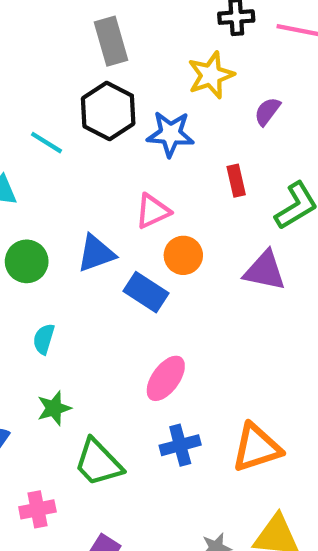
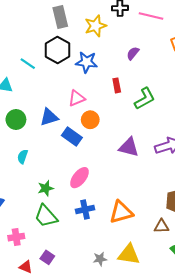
yellow star: (211, 75) -> (95, 26), moved
purple triangle: (265, 271) -> (129, 147), moved
green star: (54, 408) -> (46, 188), moved

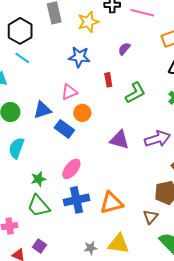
black hexagon: (58, 50) -> (20, 31), moved
cyan semicircle: (23, 157) -> (16, 148), size x1.5
blue cross: (85, 210) -> (77, 200), size x1.4
brown triangle: (161, 226) -> (151, 217), turned -49

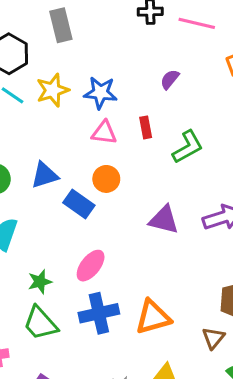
yellow star: (88, 22) -> (53, 90), moved
pink triangle: (69, 92) -> (104, 133), moved, turned 30

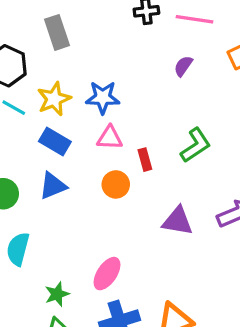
purple semicircle: (170, 79) -> (183, 66), moved
red rectangle: (146, 127) -> (145, 160), moved
blue rectangle: (79, 204) -> (55, 141), moved

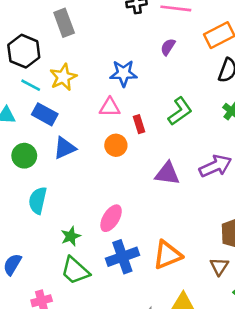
blue star: (103, 97) -> (123, 73), moved
blue rectangle: (55, 141) -> (45, 114), moved

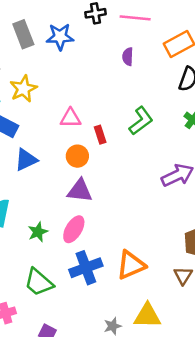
purple semicircle: (168, 47) -> (128, 57), turned -30
blue star: (123, 73) -> (60, 37), moved
purple triangle: (167, 174) -> (80, 191), moved
green star: (71, 236) -> (38, 232), moved

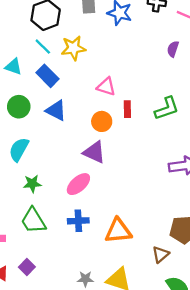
blue triangle: (26, 160) -> (56, 110), turned 35
green star: (38, 232) -> (32, 184), moved
blue cross: (86, 268) -> (78, 221), size x0.7

